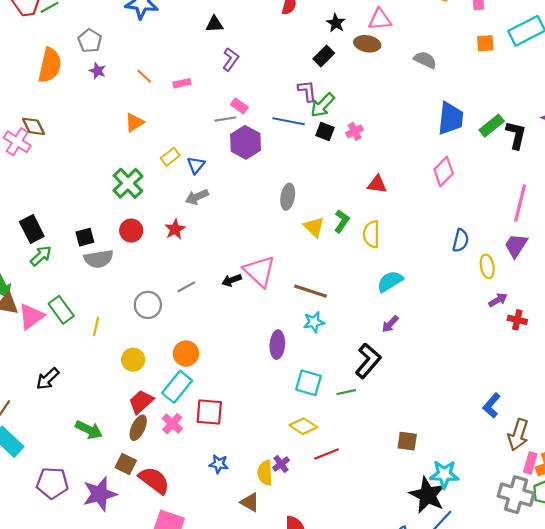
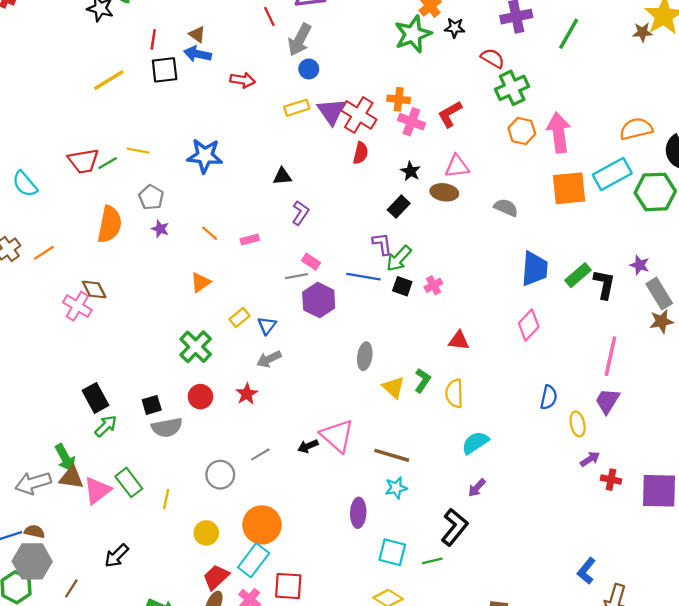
orange square: (485, 43) -> (569, 188), size x1.8
orange circle: (186, 354) -> (262, 525), size x1.4

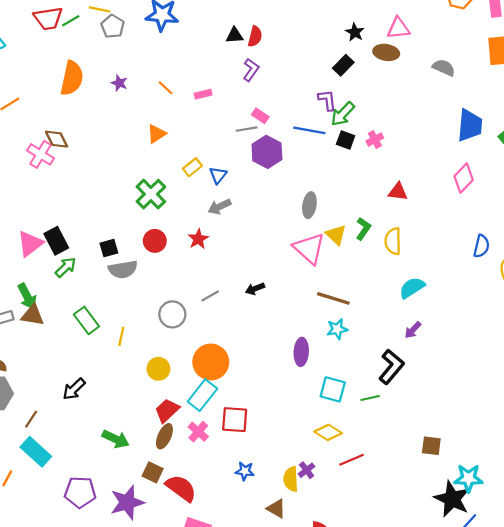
red semicircle: (361, 153) -> (255, 36), moved
gray pentagon: (151, 197) -> (113, 26), moved
pink triangle: (337, 436) -> (309, 248), moved
pink triangle: (97, 490) -> (30, 244), moved

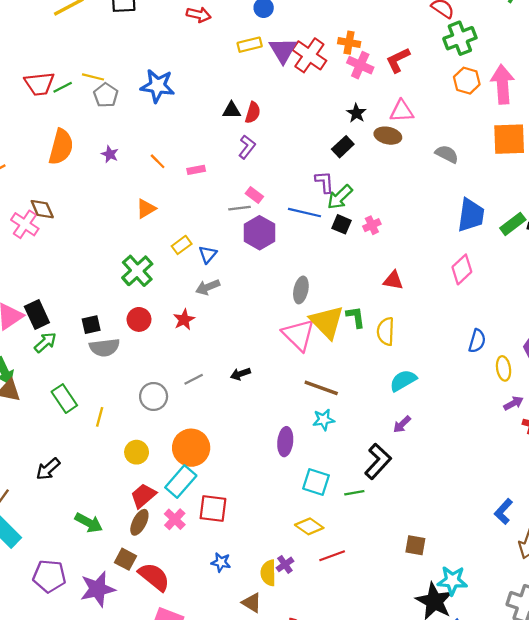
green L-shape: (363, 229) -> (356, 317), turned -45
yellow triangle: (336, 235) -> (327, 322), size x1.6

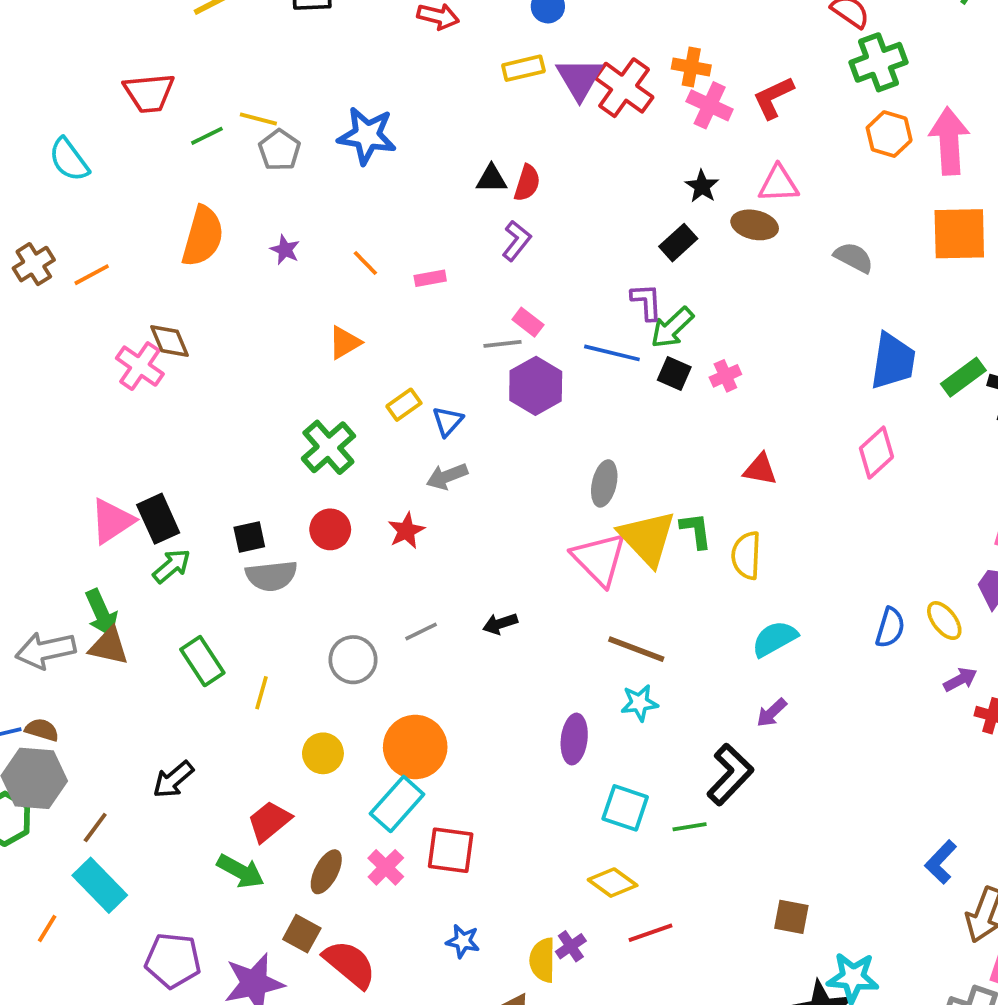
red trapezoid: (39, 84) -> (149, 93), moved
blue semicircle: (477, 341) -> (890, 628), moved
yellow ellipse: (504, 368) -> (944, 621), turned -30
red trapezoid: (143, 496) -> (269, 821), moved

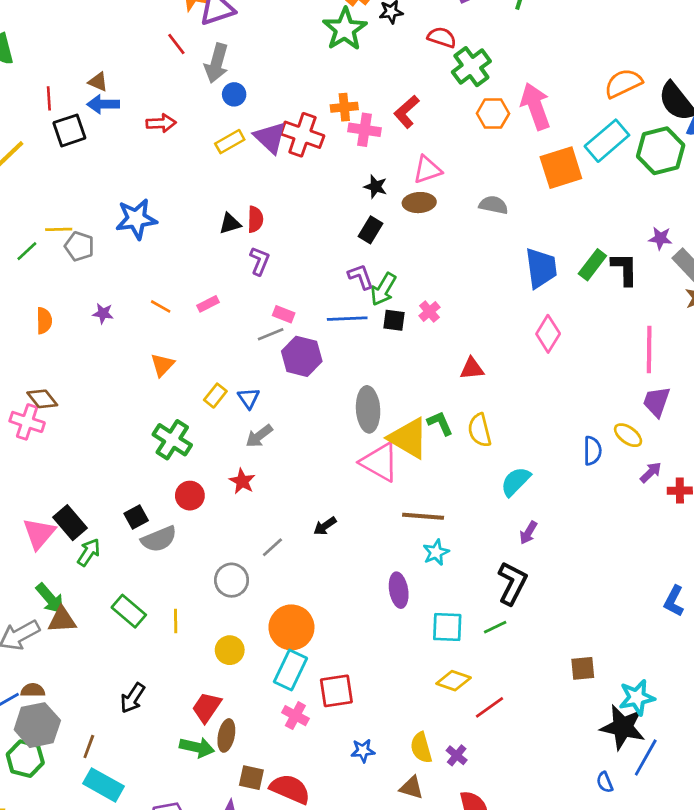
orange semicircle: (203, 236) -> (44, 321), size x0.6
gray ellipse: (604, 483) -> (368, 409), size x1.4
brown ellipse: (326, 872) -> (226, 735), moved
purple cross: (571, 946) -> (457, 755), moved

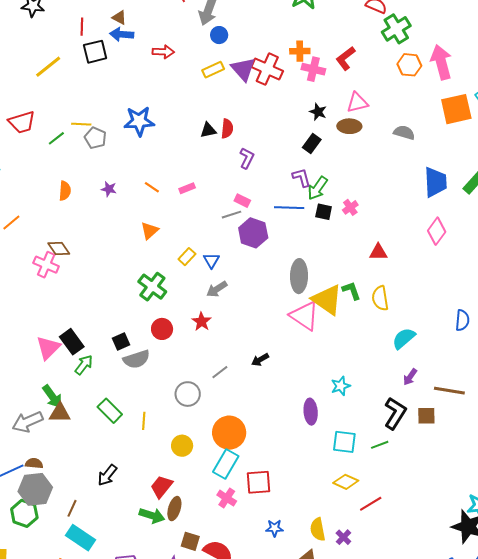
purple L-shape: (260, 261) -> (247, 158), moved
brown line: (423, 516) -> (449, 391), moved
brown square: (583, 668) -> (426, 416), moved

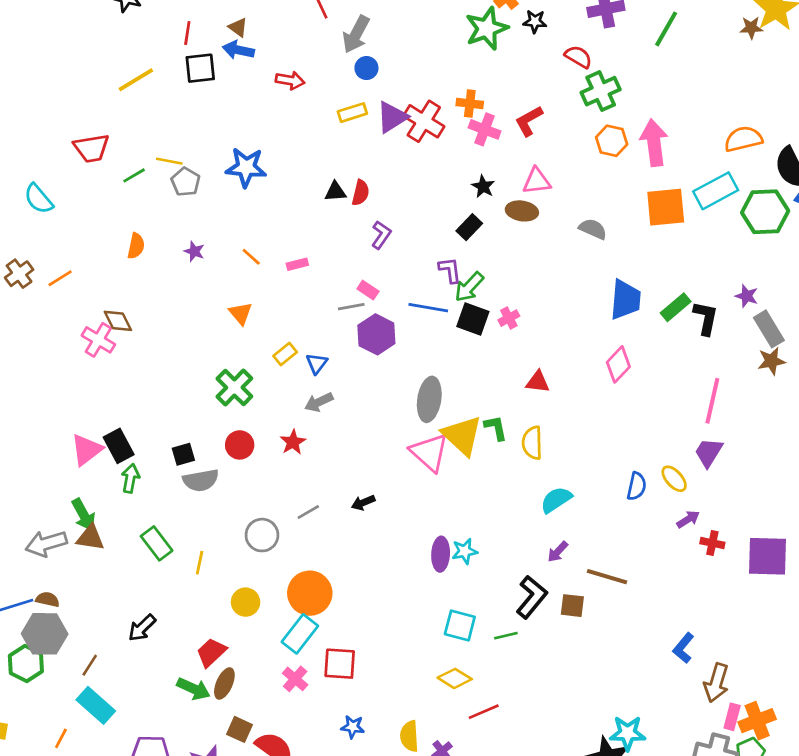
purple triangle: (243, 69) -> (392, 117), turned 32
black square: (324, 212) -> (473, 319), size x1.4
orange triangle: (150, 231) -> (241, 313), turned -36
green arrow: (84, 365) -> (130, 478), turned -35
purple ellipse: (311, 412) -> (441, 554), moved

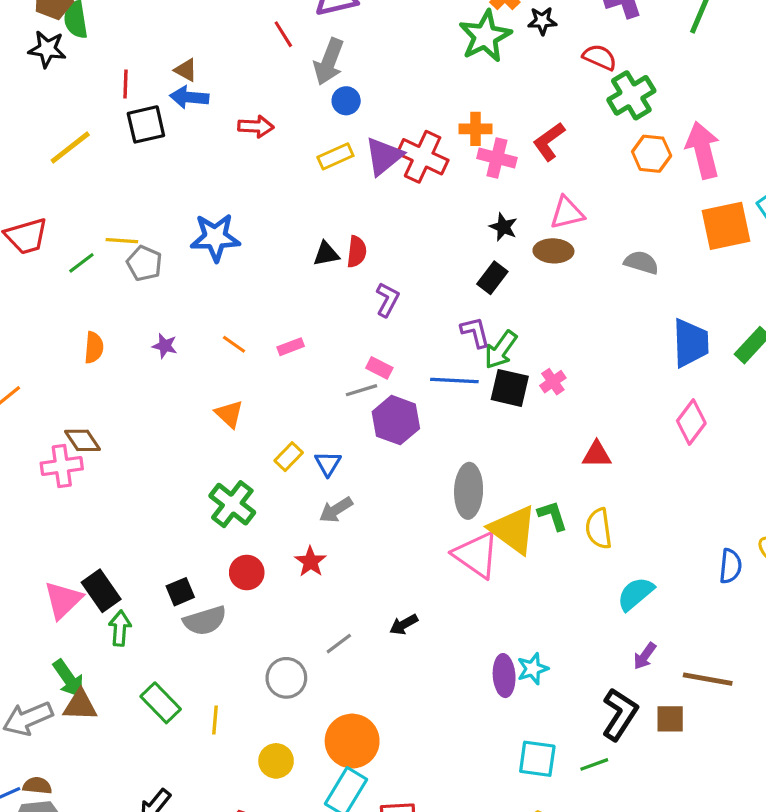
pink cross: (98, 340) -> (62, 466), turned -32

